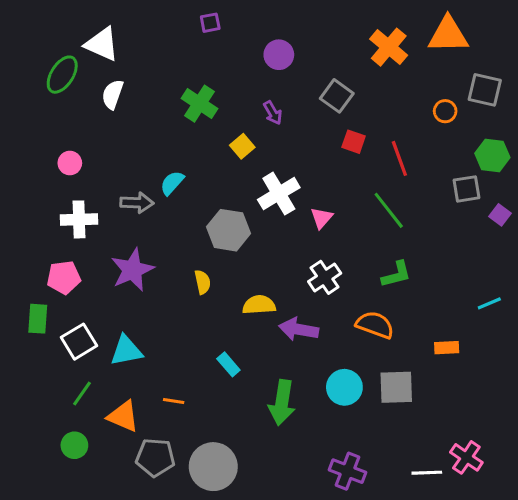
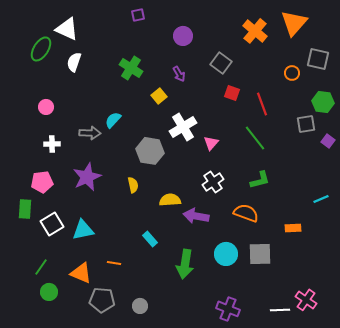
orange triangle: (448, 35) -> (294, 23), turned -48
white cross: (79, 219) -> (52, 144), size x0.7
green line: (82, 393) -> (41, 267), moved
gray circle: (213, 467) -> (140, 306), size x0.5

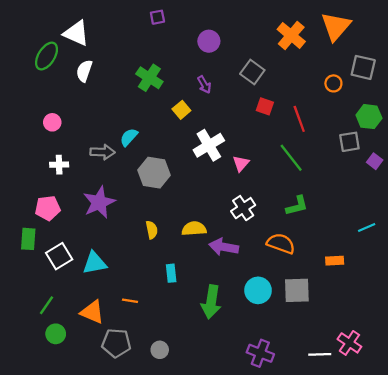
gray hexagon: (150, 151) -> (154, 173), moved
yellow semicircle: (133, 185) -> (152, 230), moved
cyan rectangle: (150, 239) -> (171, 273), turned 35

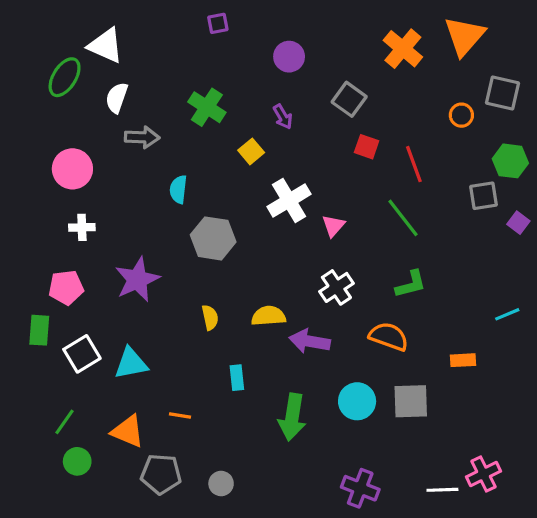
pink circle: (52, 122) -> (72, 169), size x1.6
cyan semicircle: (129, 137) -> (178, 189), turned -36
gray arrow: (103, 152) -> (142, 137), moved
pink cross: (349, 343) -> (484, 474), turned 30

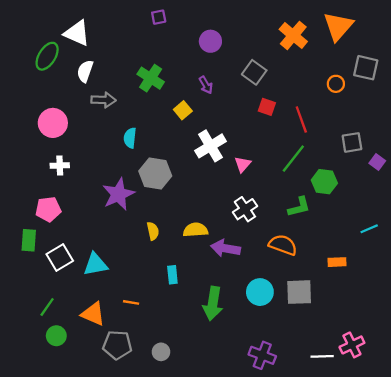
green hexagon: (510, 161) -> (324, 182), moved
green line: (403, 218) -> (293, 159), turned 76
purple star: (137, 280) -> (118, 194), moved

